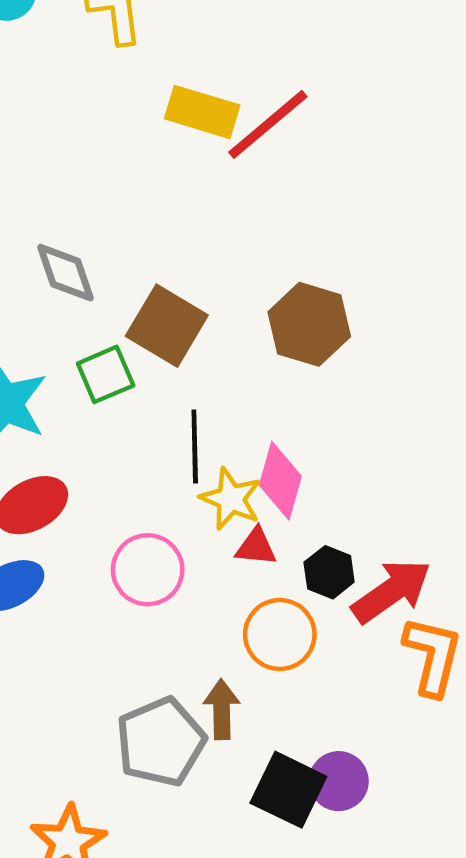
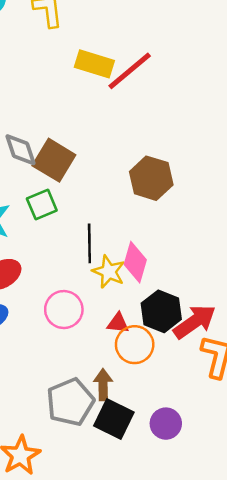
brown square: (167, 326) -> (54, 160), moved
red triangle: (256, 547) -> (118, 323), moved
black hexagon: (329, 572) -> (161, 311), size x1.5
black square: (288, 790) -> (114, 419), moved

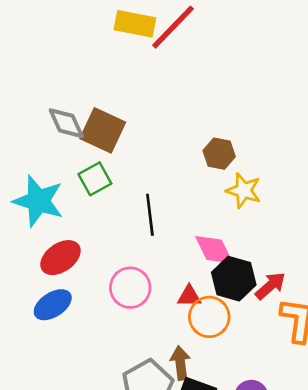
brown hexagon: (151, 178) -> (219, 154), moved, size x0.7
pink diamond: (135, 262) -> (214, 250), moved, turned -36
yellow star: (109, 272) -> (244, 191), moved
red arrow: (195, 322) -> (270, 286), size x0.7

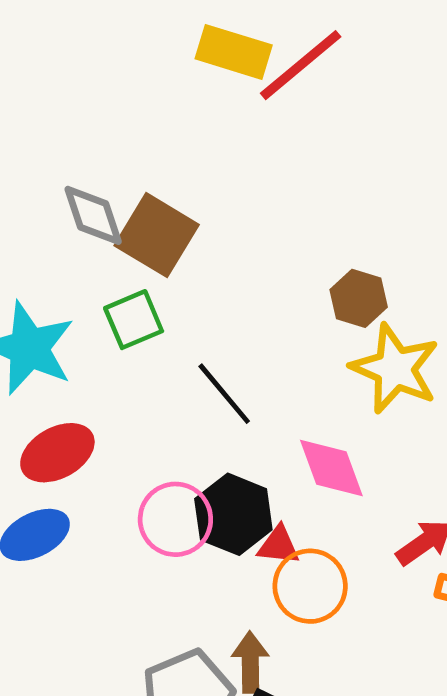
yellow star: (244, 191) -> (395, 369), size x1.4
black line: (150, 215) -> (224, 394), turned -39
black hexagon: (234, 279) -> (233, 514), moved

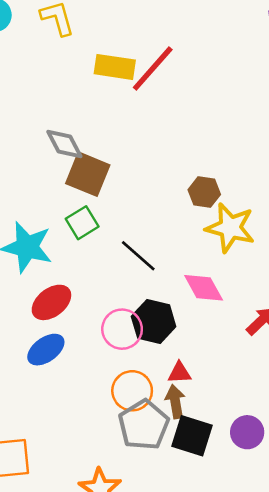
gray diamond: (93, 215) -> (64, 144), moved
red triangle: (279, 545) -> (179, 373), moved
orange circle: (310, 586) -> (132, 391), moved

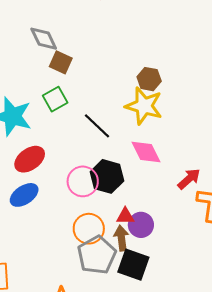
brown square: (88, 174) -> (61, 62), size x0.7
yellow star: (230, 228) -> (144, 106), moved
purple circle: (247, 432) -> (141, 225), moved

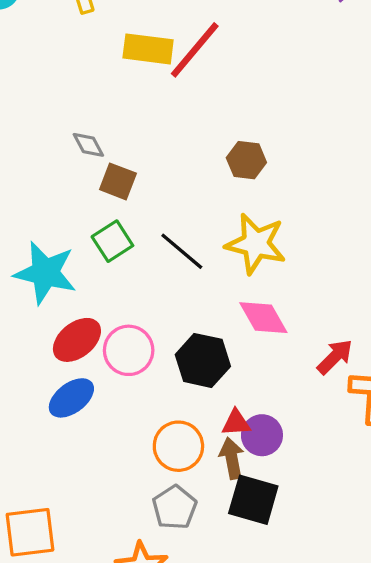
gray diamond: (44, 39) -> (88, 145), size x0.7
brown hexagon: (149, 79) -> (246, 160), moved
black line: (97, 126) -> (182, 251), moved
pink circle: (83, 181) -> (129, 350), moved
gray pentagon: (97, 255) -> (175, 507), moved, size x0.7

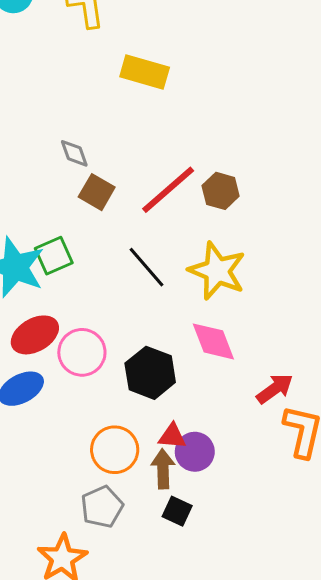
red line: (195, 50) -> (168, 190), moved
green square: (112, 241) -> (54, 256), moved
black square: (253, 500) -> (177, 511), size x0.6

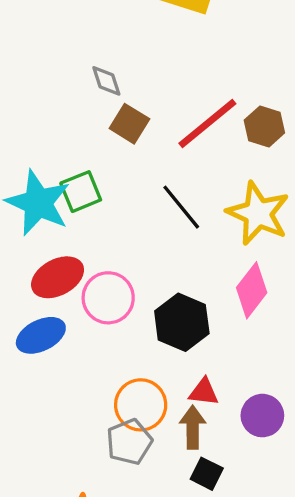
pink diamond: (213, 341) -> (252, 290), turned 57
purple circle: (195, 452) -> (262, 416), moved
gray pentagon: (102, 507) -> (129, 442), moved

